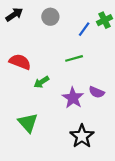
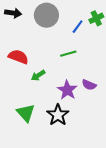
black arrow: (14, 14) -> (13, 13), turned 42
gray circle: (50, 17) -> (46, 15), size x1.5
black star: (82, 136) -> (58, 115), moved

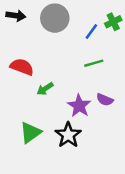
green line: (68, 54) -> (94, 63), moved
green triangle: (26, 113) -> (30, 133), turned 36

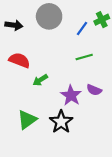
black arrow: (16, 16) -> (14, 25), moved

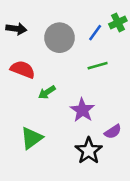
gray circle: (49, 16) -> (60, 38), moved
purple semicircle: (94, 90) -> (113, 132), moved, turned -56
black star: (61, 122) -> (89, 151), moved

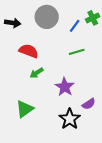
gray circle: (60, 38) -> (47, 17), moved
red semicircle: (23, 69) -> (29, 51), moved

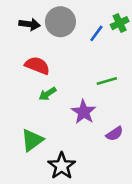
black arrow: (13, 23) -> (30, 24), moved
green line: (77, 52) -> (107, 81), moved
black star: (70, 119) -> (62, 166), moved

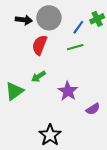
red semicircle: (37, 65) -> (40, 45), moved, turned -90
green line: (107, 81) -> (75, 47), moved
green triangle: (32, 140) -> (14, 91), moved

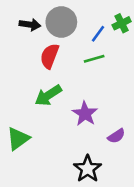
green arrow: (38, 76) -> (48, 95), size x1.5
green triangle: (14, 91) -> (18, 139), moved
black star: (50, 135) -> (88, 169), moved

